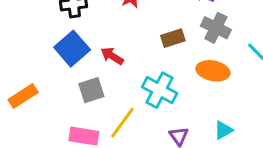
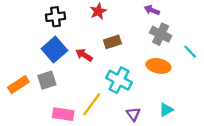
brown rectangle: (173, 38) -> (112, 42), moved
gray square: (91, 90) -> (47, 80), moved

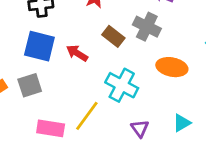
gray cross: (161, 34) -> (147, 27), moved
brown rectangle: (112, 42) -> (113, 36), turned 56
blue square: (54, 50) -> (39, 46), turned -35

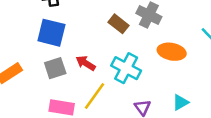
red arrow: (77, 53) -> (86, 63), moved
gray square: (30, 85) -> (55, 68), moved

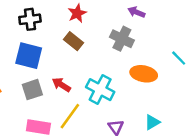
brown rectangle: (119, 24) -> (73, 41), moved

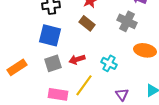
red arrow: (61, 85) -> (77, 59), turned -49
cyan cross: (100, 90) -> (109, 63), size x0.7

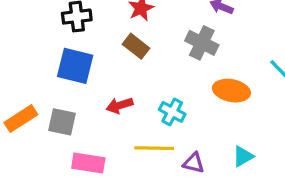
gray square: (53, 63) -> (62, 122), moved, turned 30
yellow line: (84, 85) -> (154, 148), moved, turned 55
purple triangle: (122, 94) -> (194, 163), turned -40

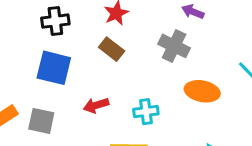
cyan cross: (172, 112) -> (146, 112), turned -35

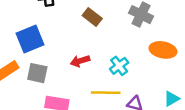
blue square: (54, 68) -> (30, 39), moved, turned -36
cyan cross: (146, 112) -> (119, 66), turned -30

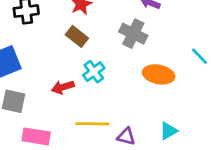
cyan cross: (119, 66) -> (94, 72), moved

